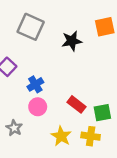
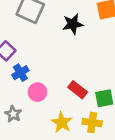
blue cross: (35, 84) -> (20, 73), moved

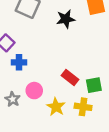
blue cross: (20, 73) -> (19, 62), turned 32
pink circle: (37, 92) -> (34, 91), moved

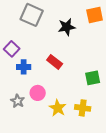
red rectangle: (70, 78) -> (55, 62), moved
green square: (94, 85) -> (93, 78), moved

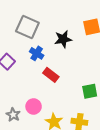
blue cross: (24, 67) -> (37, 53), moved, turned 32

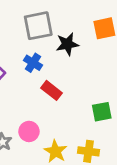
gray square: (27, 27) -> (38, 26), moved, turned -35

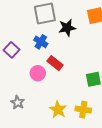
pink circle: (29, 131) -> (38, 73), moved

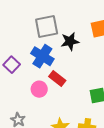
blue cross: (41, 42) -> (42, 56), size x1.5

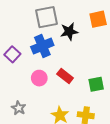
blue cross: (42, 56) -> (42, 46), turned 35
red rectangle: (57, 78) -> (65, 76), moved

